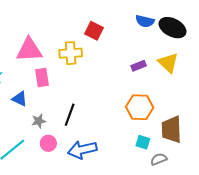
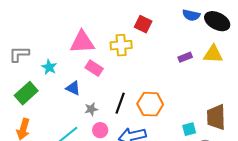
yellow triangle: (168, 63) -> (213, 54), turned -40
pink rectangle: (42, 77) -> (94, 68), turned -48
orange hexagon: (140, 107) -> (150, 104), moved
cyan square: (143, 142) -> (189, 129), turned -32

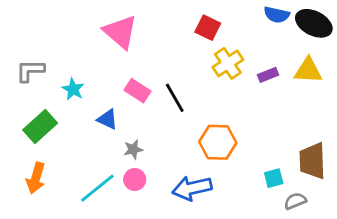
pink triangle: (82, 42) -> (120, 32), moved, turned 44
yellow cross: (121, 45) -> (228, 63), moved, turned -30
black line: (120, 103) -> (175, 98), moved, turned -50
pink circle: (100, 130) -> (135, 180), moved

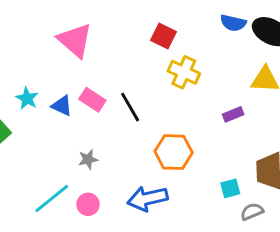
yellow cross: (228, 63) -> (184, 72), turned -32
purple rectangle: (268, 75) -> (233, 114), moved
blue triangle: (107, 119) -> (62, 106), moved
pink circle: (135, 180) -> (88, 204), moved

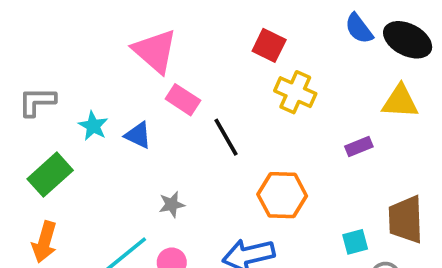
blue semicircle: (233, 23) -> (359, 29), turned 40
pink rectangle: (92, 100) -> (183, 100), moved

